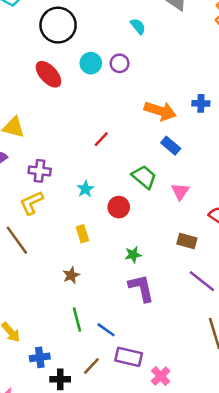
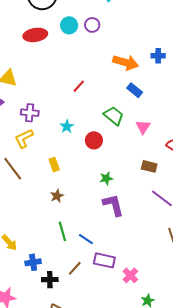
red ellipse: (48, 74) -> (35, 35), turned -55
yellow rectangle: (82, 234) -> (54, 165), moved

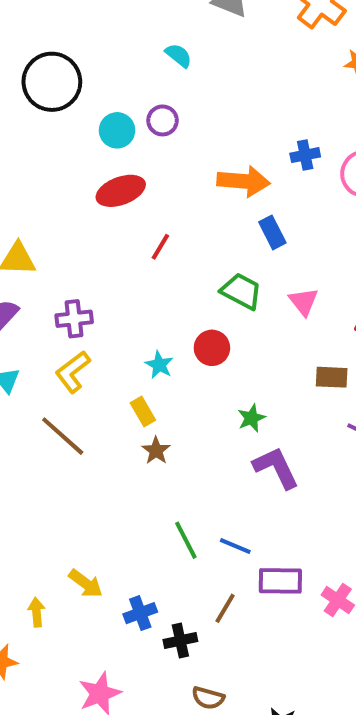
red ellipse: (35, 35) -> (121, 191), moved
blue rectangle: (135, 90) -> (272, 232), turned 35
cyan star: (67, 126) -> (159, 365), moved
brown star: (57, 196) -> (156, 451), moved

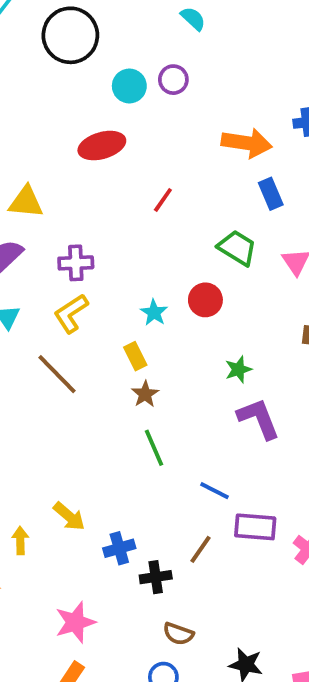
red ellipse: (121, 191) -> (102, 146), moved
green line: (186, 540) -> (154, 448), moved

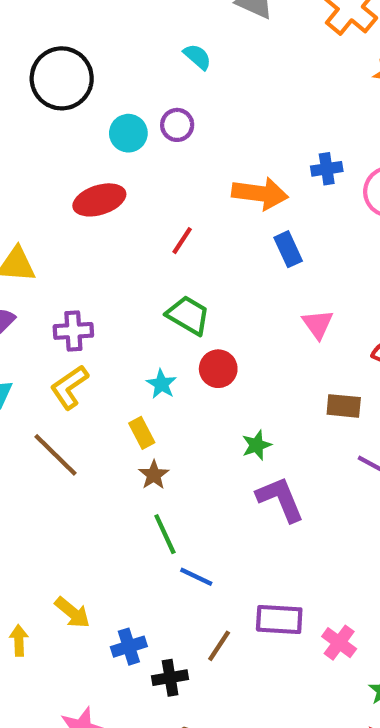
red line: (163, 200) -> (182, 241), moved
green trapezoid: (237, 248) -> (188, 315), moved
blue line: (214, 491) -> (196, 577), moved

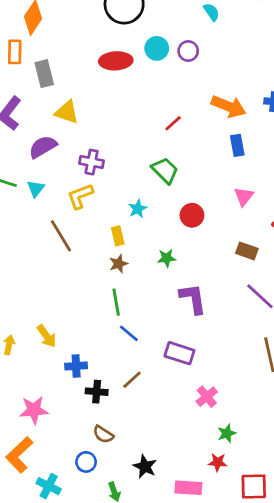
red ellipse: (99, 200) -> (116, 61), moved
red circle: (218, 369) -> (192, 215), moved
green star: (257, 445) -> (167, 258), moved
purple rectangle: (279, 619) -> (179, 353), moved

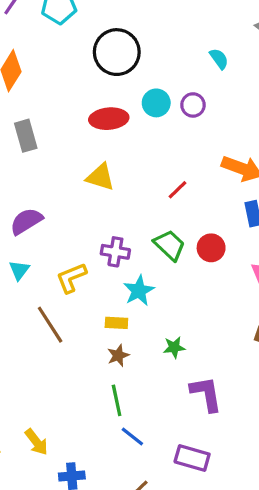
yellow triangle: (67, 112) -> (100, 177), moved
purple cross: (92, 162) -> (115, 252), moved
cyan star: (138, 209) -> (139, 291), size x1.4
red circle: (192, 215) -> (211, 248), moved
yellow rectangle: (118, 236) -> (116, 323), turned -72

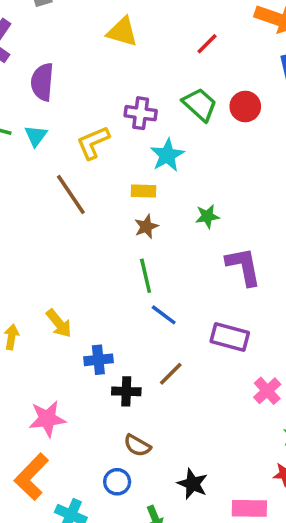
purple semicircle: (26, 221) -> (42, 82), turned -52

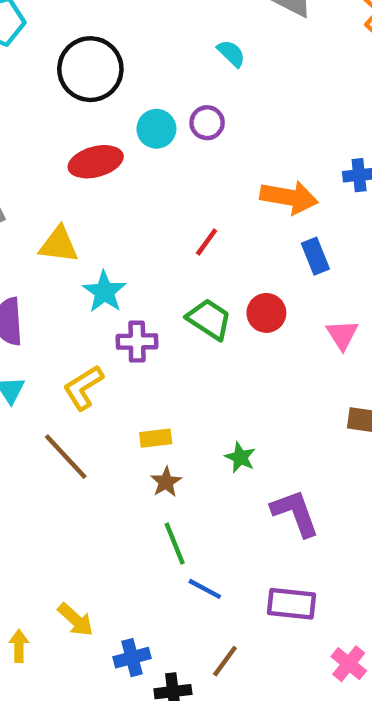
yellow triangle: (122, 32) -> (59, 245), moved
cyan star: (167, 155) -> (104, 292), moved
green star: (207, 216) -> (240, 457), turned -30

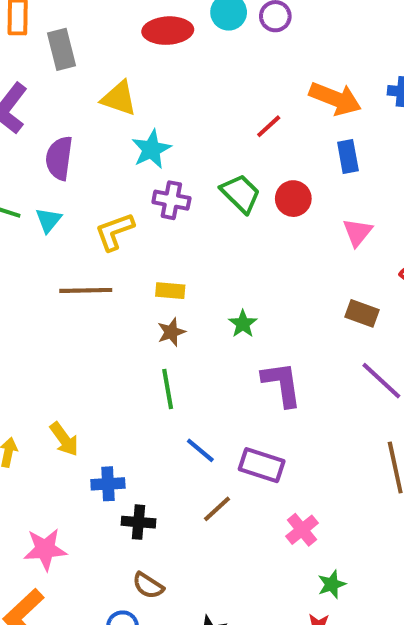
red line: (207, 242) -> (269, 126), moved
brown line: (66, 457) -> (86, 290), turned -60
blue line: (205, 589) -> (200, 450), moved
brown line: (225, 661) -> (217, 509), moved

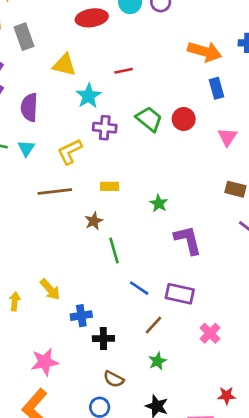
red line: (269, 126) -> (124, 71), moved, turned 36
brown star: (171, 332) -> (94, 221), moved
green star: (332, 584) -> (157, 361), moved

